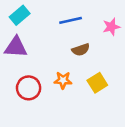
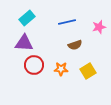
red circle: (29, 88) -> (34, 65), moved

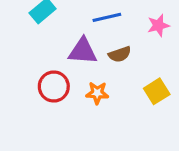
purple triangle: (24, 43) -> (83, 51), moved
yellow square: (88, 71) -> (157, 91), moved

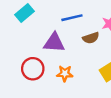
brown semicircle: (120, 54) -> (91, 38), moved

